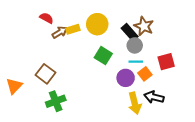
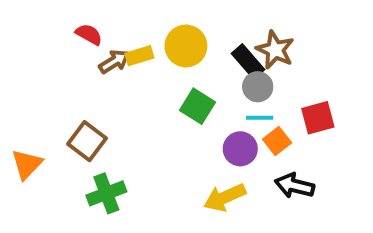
yellow arrow: (135, 103) -> (225, 197), moved, turned 80

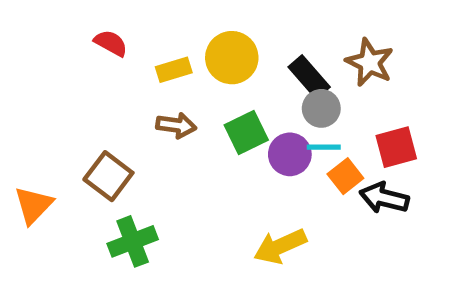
brown star: (275, 50) -> (370, 62), moved
brown arrow: (114, 62) -> (176, 125), moved, turned 40
green square: (198, 106) -> (246, 133), turned 32
purple circle: (240, 149) -> (290, 154), moved
black arrow: (295, 186) -> (384, 198), moved

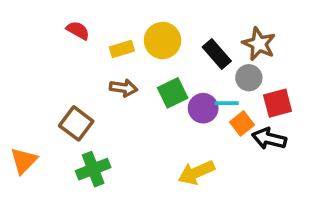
gray circle: (321, 108) -> (249, 78), moved
orange triangle: (33, 205) -> (24, 161), moved

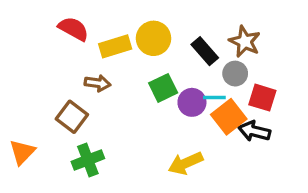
red semicircle: (78, 30) -> (73, 29), size x1.4
yellow rectangle: (122, 49) -> (115, 46), size x1.4
brown arrow: (124, 88) -> (97, 83), moved
red square: (278, 103) -> (262, 98), turned 32
orange square: (242, 123) -> (229, 117), size x1.5

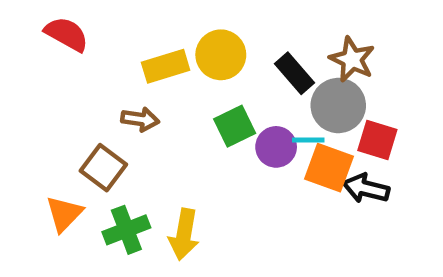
red semicircle: (73, 29) -> (67, 34), moved
gray circle: (235, 74) -> (338, 105), size x1.5
orange square: (229, 117) -> (329, 168), turned -32
orange triangle: (22, 152) -> (64, 214), moved
yellow arrow: (186, 163) -> (184, 234), moved, turned -56

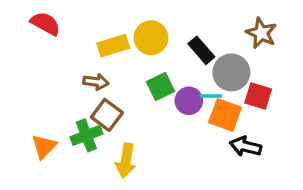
brown star: (352, 59) -> (261, 33), moved
brown square: (103, 168) -> (107, 115), moved
black arrow: (366, 188) -> (246, 146), moved
green cross: (126, 230) -> (86, 135), moved

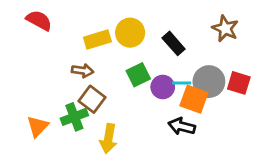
gray circle: (231, 72) -> (209, 82), moved
red square: (258, 96) -> (239, 83), moved
black arrow: (246, 146) -> (182, 126), moved

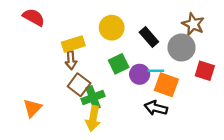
yellow rectangle: (97, 39) -> (73, 44), moved
brown arrow: (83, 71) -> (71, 60), turned 78
gray circle: (209, 82) -> (181, 47), moved
green cross: (74, 117) -> (93, 98), moved

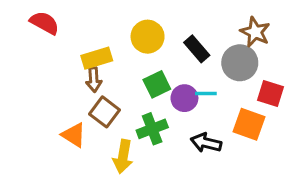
orange square: (166, 85) -> (249, 124), moved
green cross: (93, 98) -> (152, 129), moved
orange triangle: (32, 108) -> (74, 135), moved, turned -42

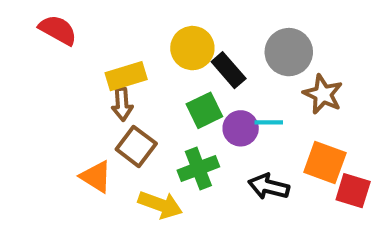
brown star: (255, 32) -> (323, 94), moved
black rectangle: (197, 49) -> (229, 70), moved
gray circle: (240, 63) -> (289, 52), moved
red square: (271, 94) -> (353, 191), moved
yellow arrow: (123, 157) -> (160, 205), turned -80

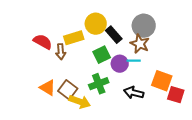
red semicircle: (58, 30) -> (43, 42), moved
yellow rectangle: (126, 76) -> (74, 38), moved
brown star: (323, 94) -> (140, 44), moved
brown square: (136, 146) -> (68, 90), moved

